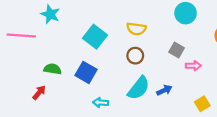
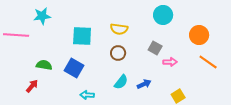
cyan star: (50, 14) -> (42, 16), turned -30
cyan square: (95, 37) -> (82, 36), turned -35
cyan semicircle: (139, 88) -> (121, 82), size x0.7

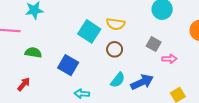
cyan square: (82, 36) -> (89, 31), moved, turned 30
green semicircle: (44, 65) -> (33, 53), moved
blue arrow: (144, 84) -> (142, 82), size x1.5

